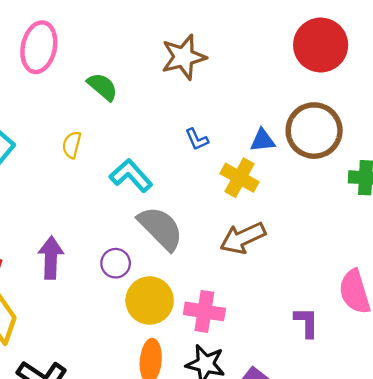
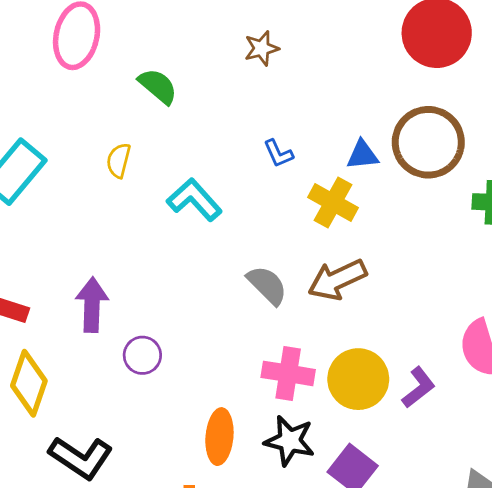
brown star: (184, 57) -> (262, 48), size x0.6
gray semicircle: (161, 228) -> (267, 285), moved, size x0.7
purple circle: (116, 263) -> (142, 355), moved
yellow circle: (150, 300) -> (358, 379), moved
purple L-shape: (306, 322) -> (418, 387), turned 52

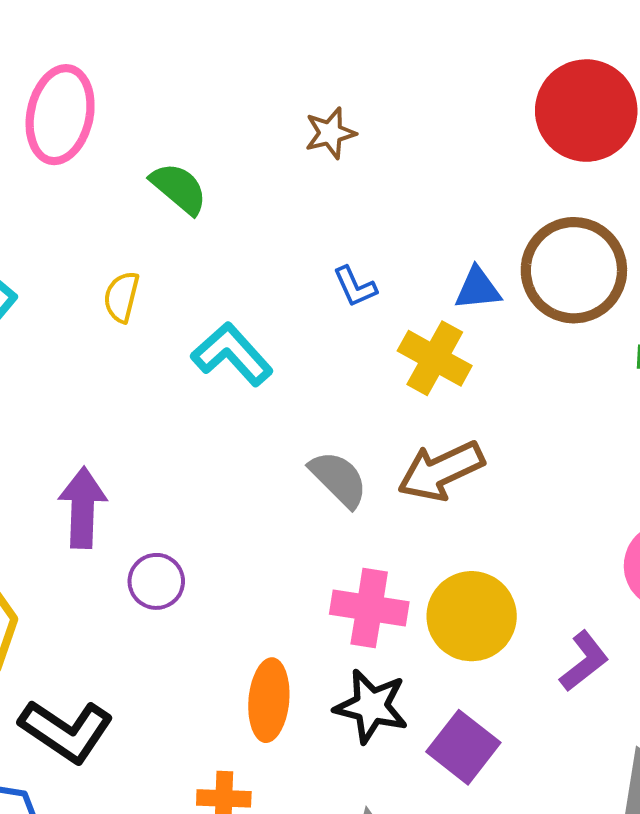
purple L-shape: (418, 387) -> (584, 661), moved

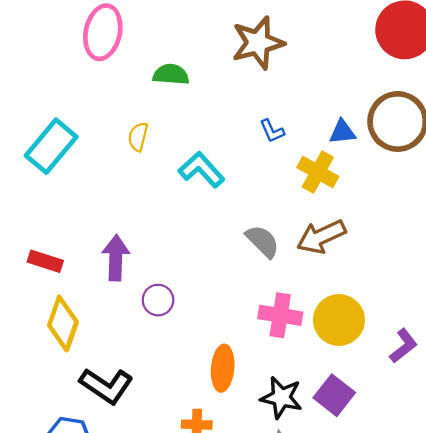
brown star: (330, 133) -> (258, 43), size x1.8
green semicircle: (179, 188) -> (171, 74), turned -36
black star: (371, 706) -> (281, 398), moved

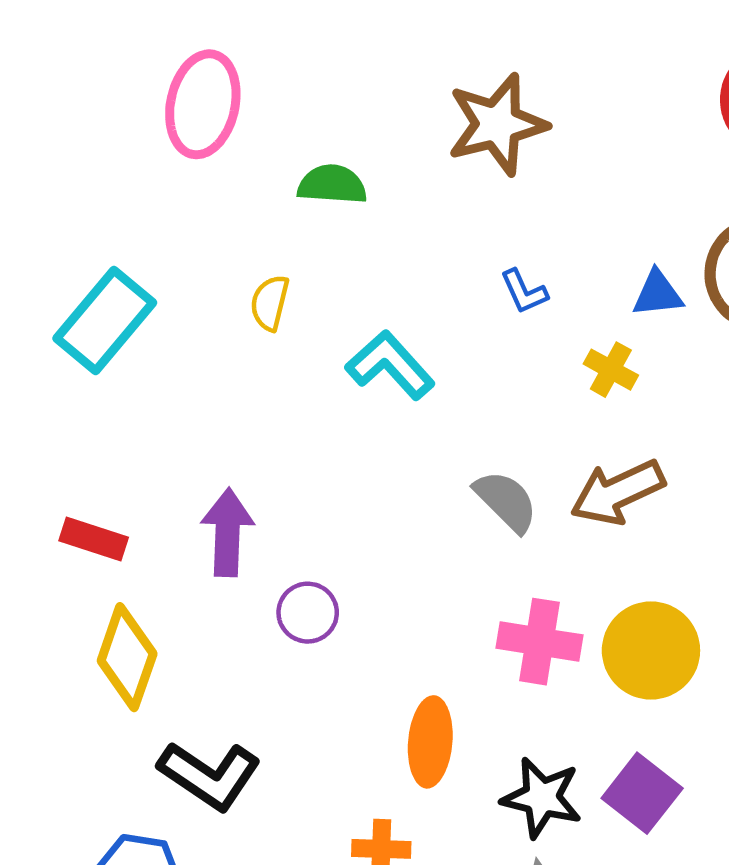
yellow cross: (318, 172) -> (611, 370), size x0.7

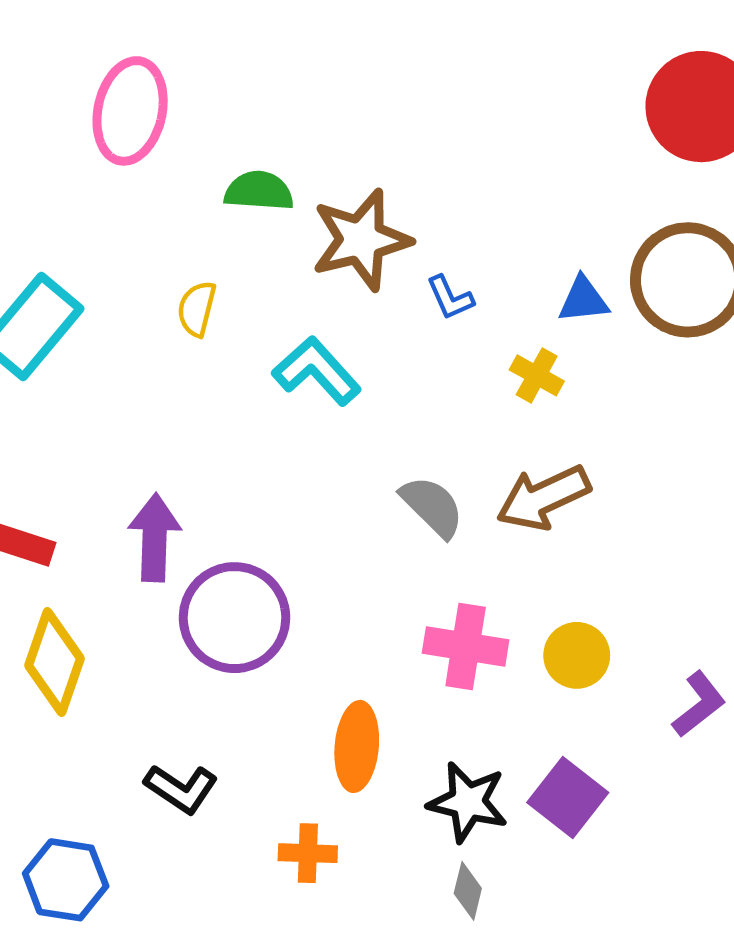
brown star: (497, 124) -> (361, 240), moved
purple circle: (308, 613) -> (234, 618), size x1.8
yellow circle: (651, 650) -> (577, 655), size x0.7
black L-shape: (210, 775) -> (181, 789), moved, size x0.7

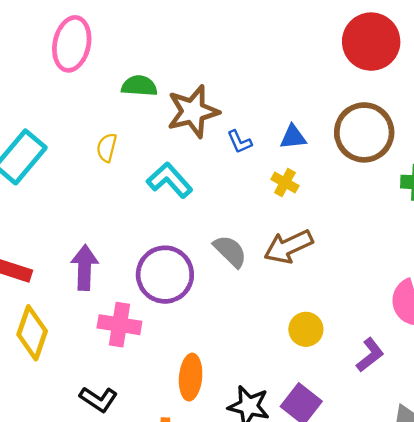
blue triangle: (583, 300) -> (293, 137), moved
purple circle: (234, 618) -> (165, 275), moved
pink cross: (466, 646) -> (119, 325), moved

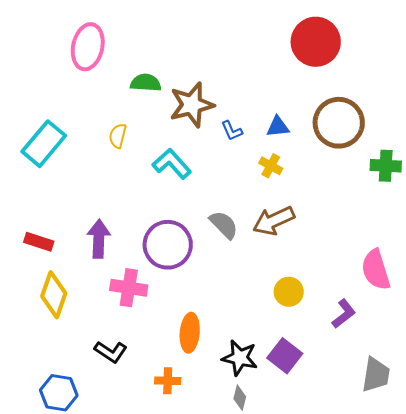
red circle: (371, 42) -> (316, 42), moved

